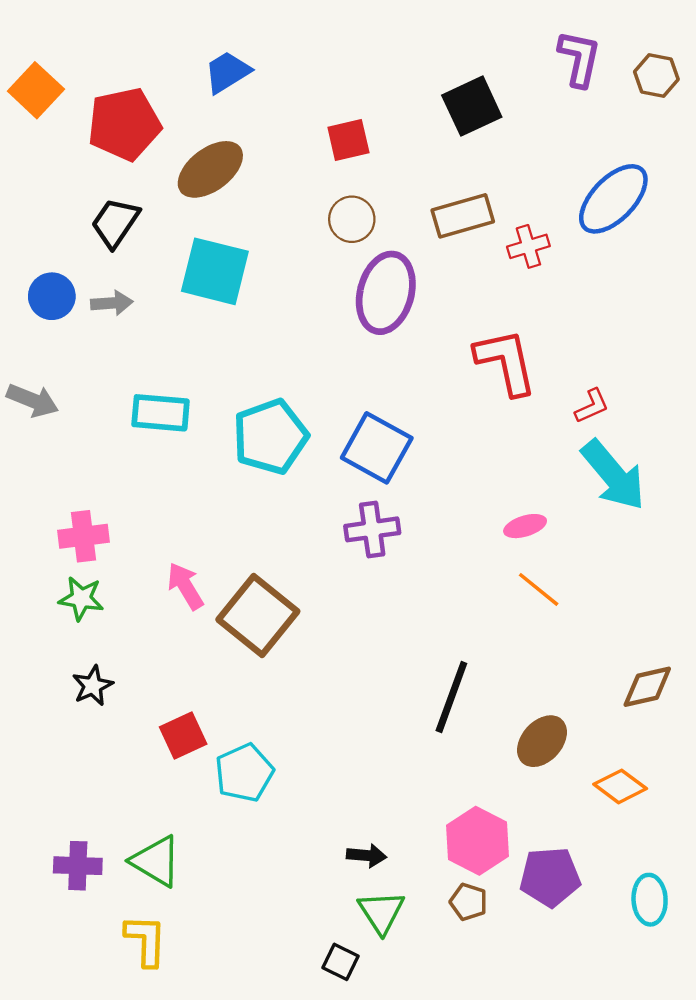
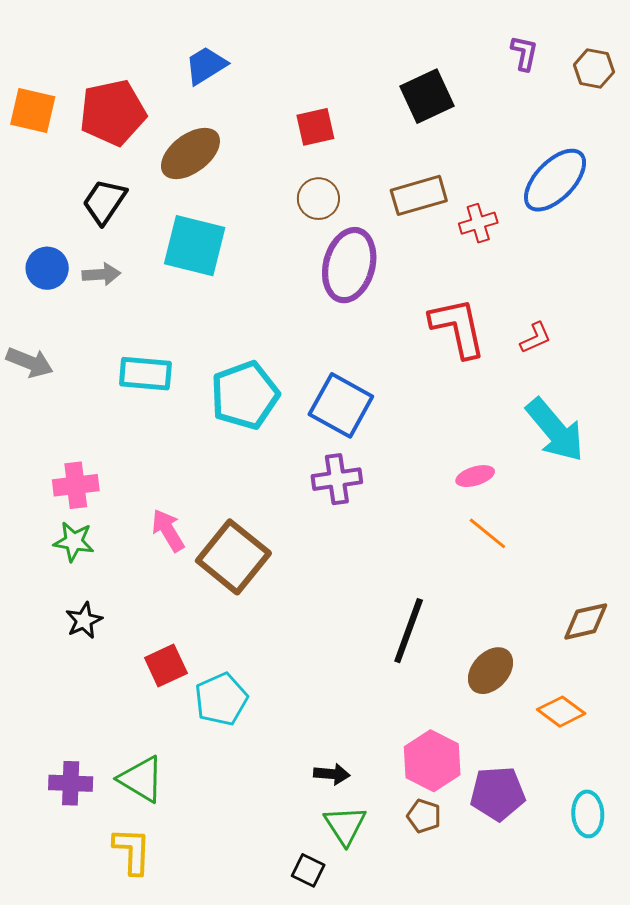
purple L-shape: (579, 58) -> (524, 53), size x0.7
orange square: (36, 90) -> (33, 110), moved, turned -30
red L-shape: (592, 406) -> (536, 338), moved

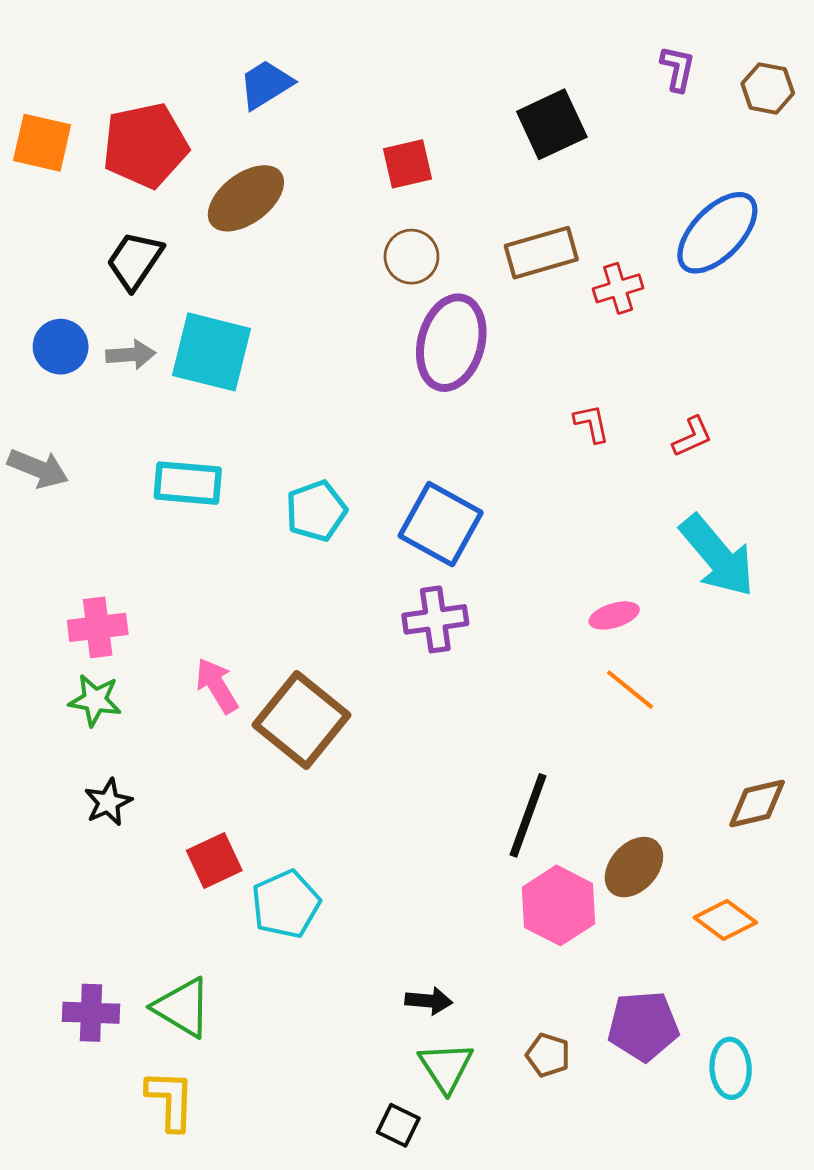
cyan square: (195, 246) -> (212, 352), moved
red L-shape: (458, 328) -> (592, 423), size x0.5
cyan pentagon: (245, 395) -> (316, 511), size x0.7
pink hexagon: (432, 761) -> (558, 905), moved
cyan ellipse: (588, 814) -> (731, 1068), moved

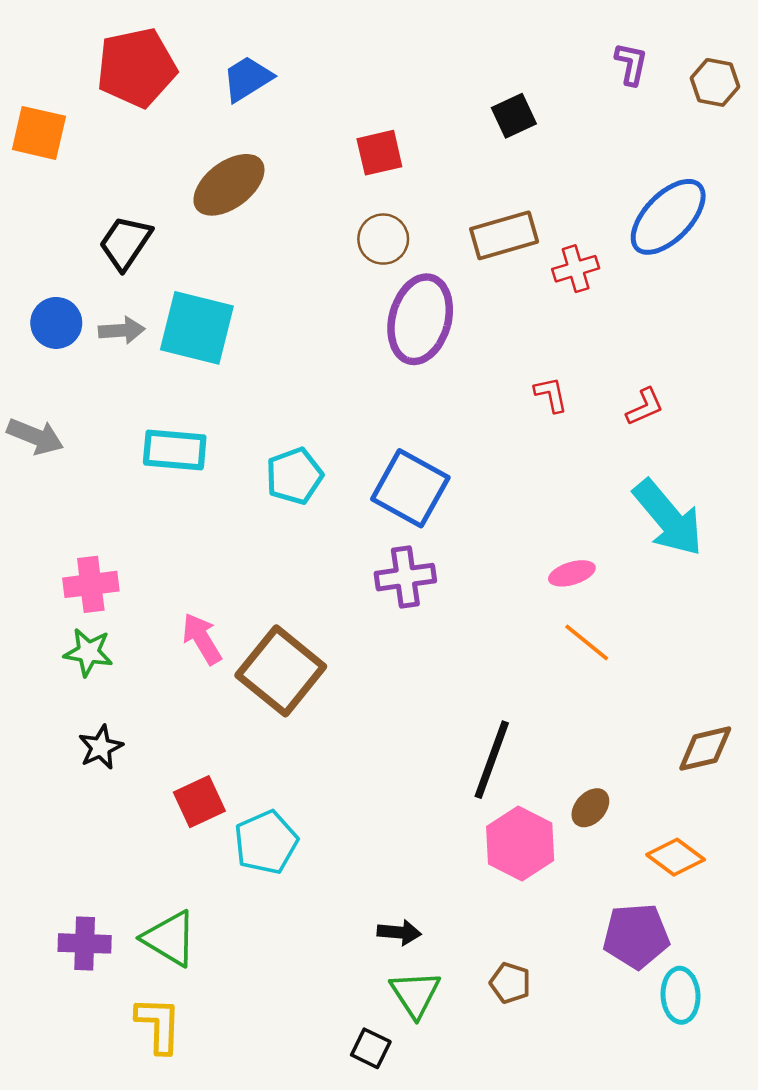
black square: (552, 124) -> (514, 116), size x0.7
red pentagon: (145, 145) -> (136, 68), moved
brown ellipse: (634, 867) -> (590, 808), size x0.7
purple pentagon: (643, 1026) -> (636, 936), moved

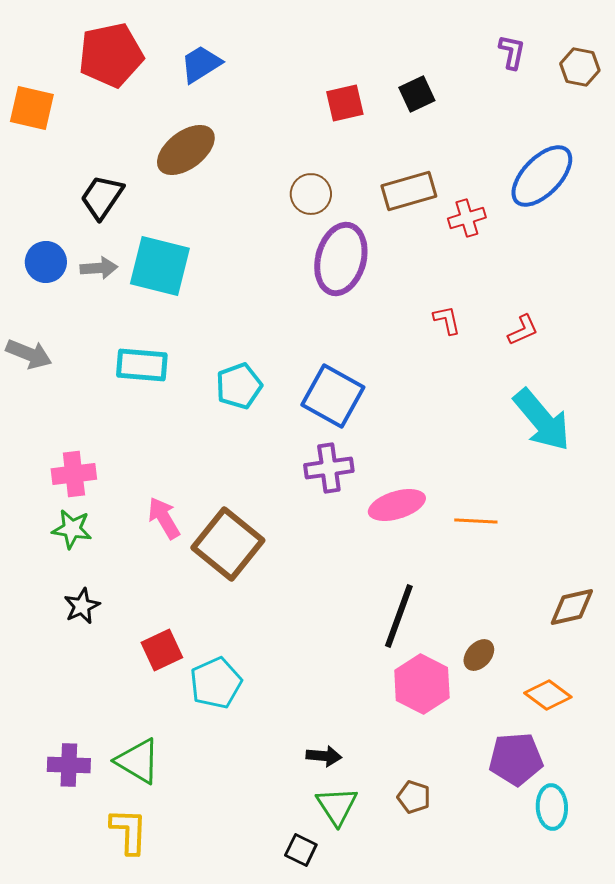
red square: (379, 153) -> (345, 103), moved
pink ellipse: (572, 573) -> (397, 505), moved, size x1.5
orange line: (587, 642) -> (476, 521), turned -36

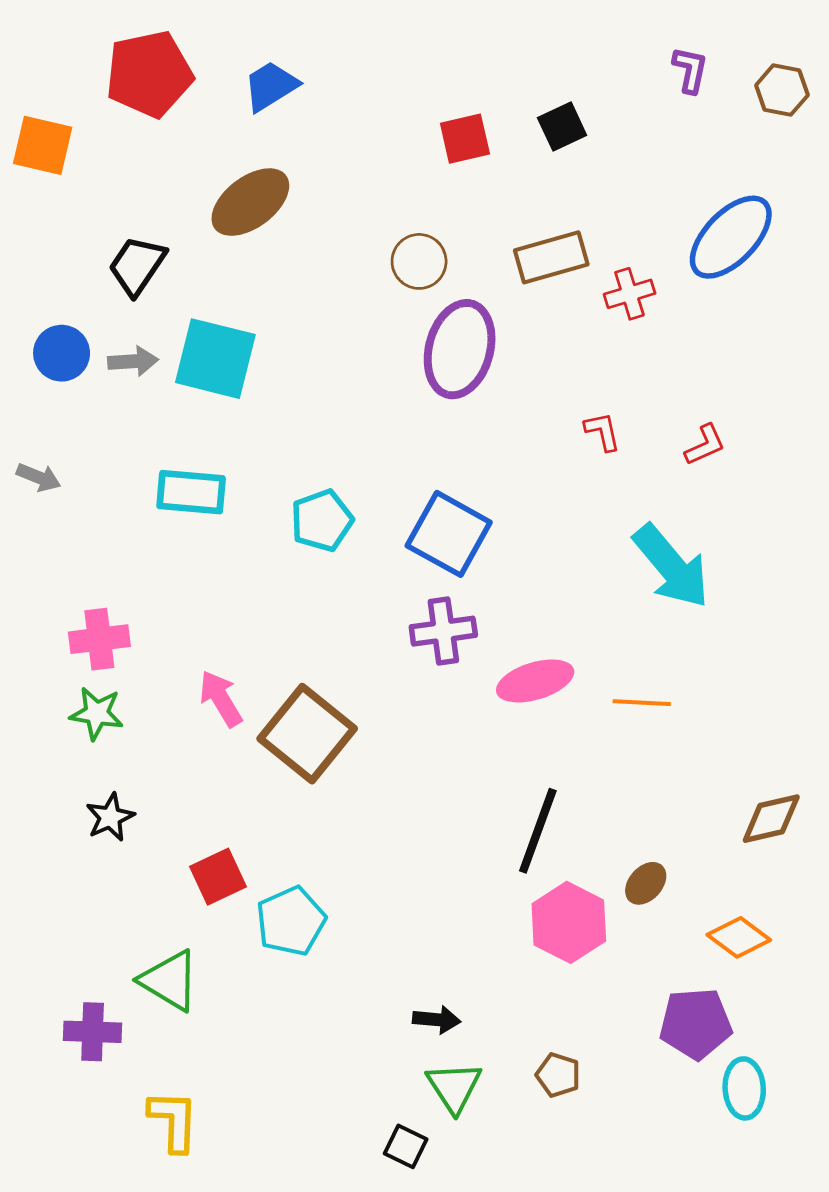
gray arrow: (29, 354) -> (39, 477), size x0.7
cyan arrow: (542, 420) -> (671, 566), moved
green triangle: (138, 761) -> (169, 980), moved

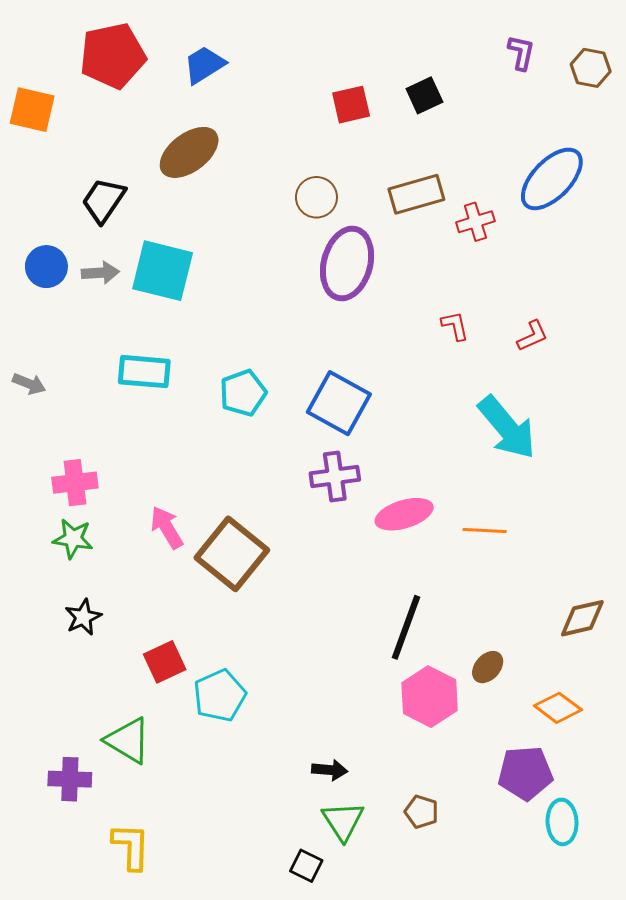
gray arrow: (39, 477) -> (29, 384), moved

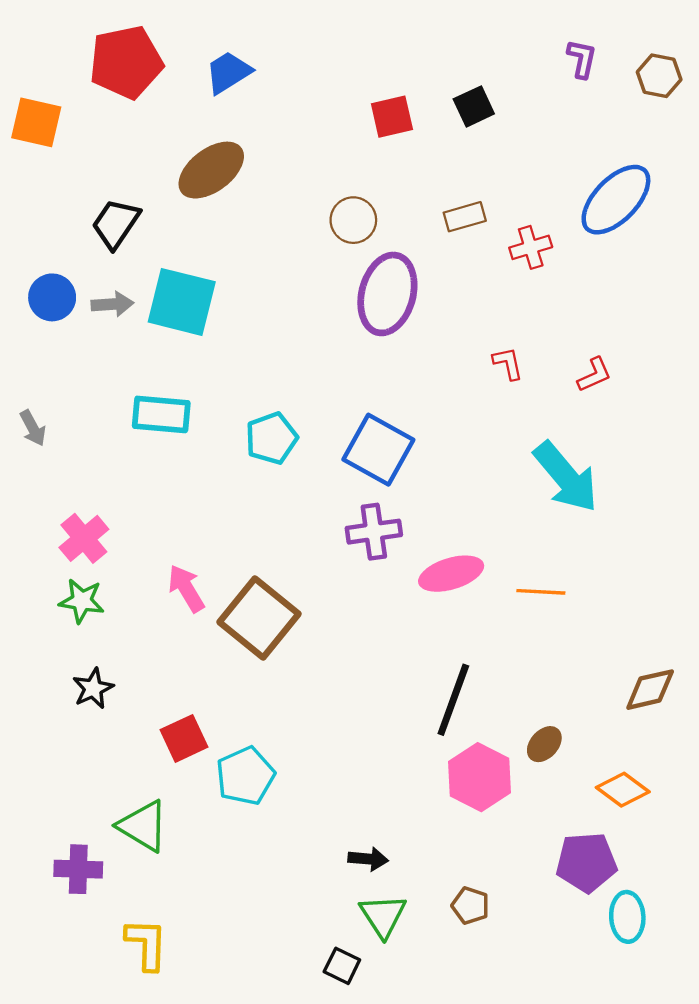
brown rectangle: (416, 194) -> (465, 217), size x0.7
gray arrow: (29, 384) -> (33, 428), turned 40
pink cross: (75, 483) -> (84, 538), turned -33

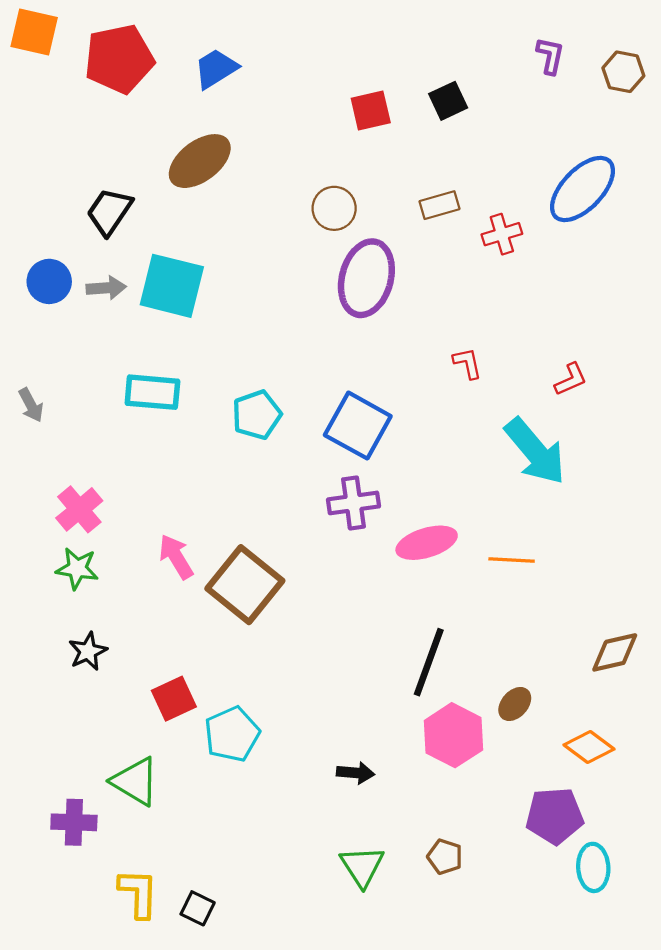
orange square: (36, 122) -> (34, 32), moved
red L-shape: (508, 363) -> (467, 363), moved
red L-shape: (594, 375) -> (571, 379), moved
black arrow: (368, 859) -> (356, 773), moved
black square: (342, 966) -> (198, 908), moved

